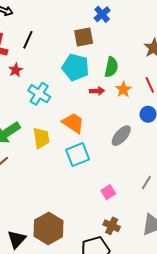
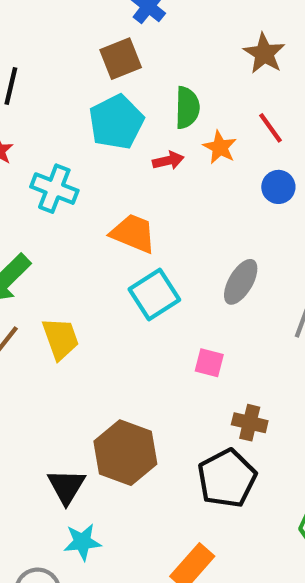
cyan pentagon: (76, 67) -> (116, 122), turned -30
gray ellipse: (121, 136) -> (241, 282), moved
yellow trapezoid: (41, 138) -> (61, 339), moved
pink square: (108, 192) -> (209, 363), moved, turned -32

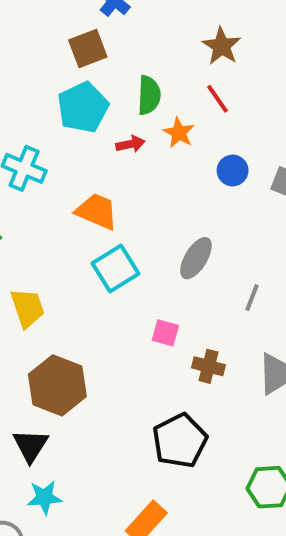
red line: (270, 128) -> (218, 99), moved
brown cross: (250, 423) -> (209, 366), moved
brown hexagon: (125, 453) -> (57, 385), moved

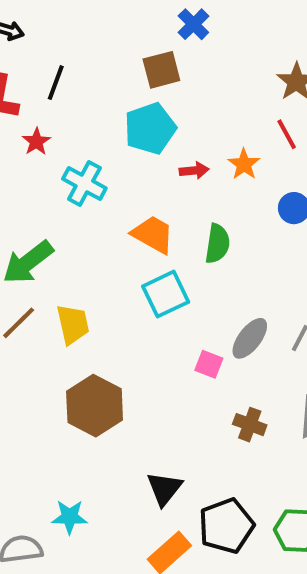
green semicircle: (149, 95) -> (217, 244), moved
gray ellipse: (196, 258) -> (250, 338), moved
brown cross: (209, 366) -> (250, 425), moved
black pentagon: (180, 441) -> (226, 526), moved
black triangle: (30, 446) -> (164, 489), moved

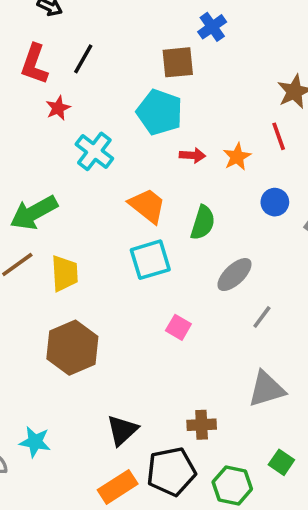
cyan pentagon: (150, 128) -> (160, 112), turned 30
gray ellipse: (250, 338) -> (234, 275), moved
brown cross: (250, 425) -> (202, 425), moved, turned -32

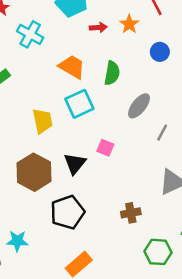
yellow trapezoid: (65, 273) -> (43, 121), moved
black triangle: (122, 430) -> (75, 164), moved
black pentagon: (171, 471) -> (67, 212), moved

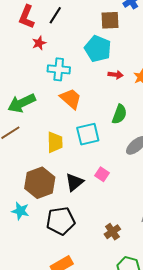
cyan cross: (30, 34) -> (59, 69), turned -35
orange trapezoid: (72, 67) -> (71, 99), moved
brown cross: (131, 213) -> (112, 232), turned -35
cyan star: (17, 241) -> (20, 211), moved

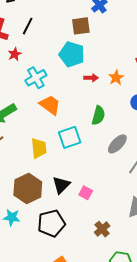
cyan cross: (59, 69) -> (36, 78), turned -30
pink square: (102, 174) -> (86, 193), moved

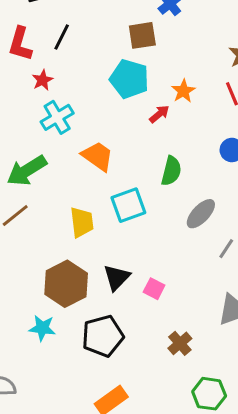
cyan cross: (36, 78) -> (57, 117), moved
red arrow: (91, 78) -> (159, 114), turned -40
orange star: (116, 78) -> (183, 91), moved

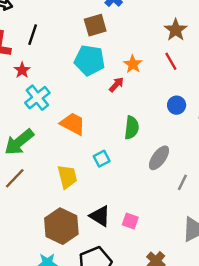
cyan square: (128, 205) -> (102, 159), size x0.6
black triangle: (117, 277) -> (100, 216), turned -35

